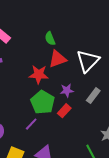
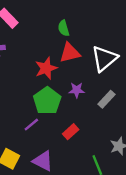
red star: (39, 74) -> (46, 68), turned -30
red rectangle: (64, 111) -> (71, 132), moved

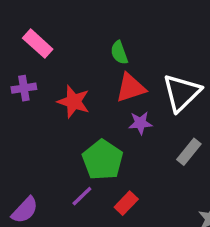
red star: (46, 68) -> (74, 102), moved, turned -30
purple star: (77, 90) -> (140, 123), moved
red rectangle: (71, 132) -> (126, 203), moved

